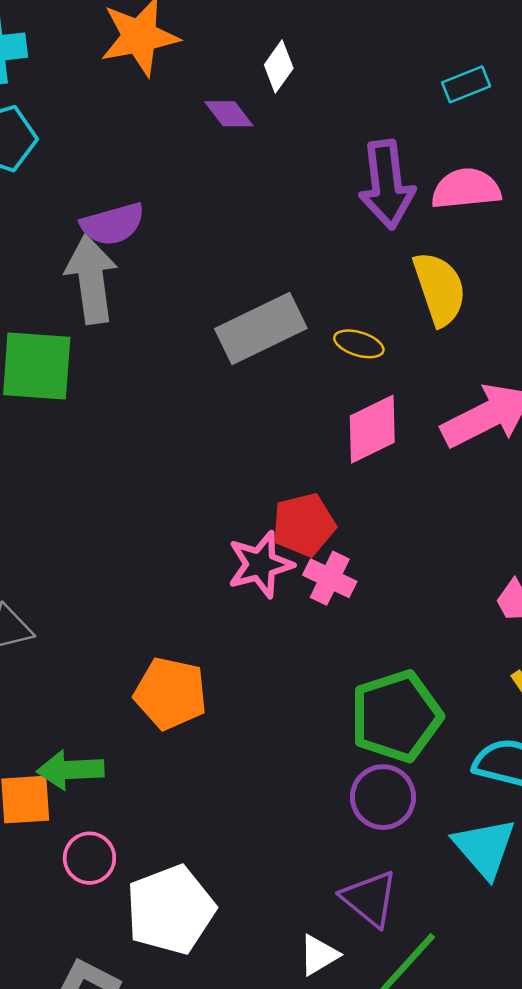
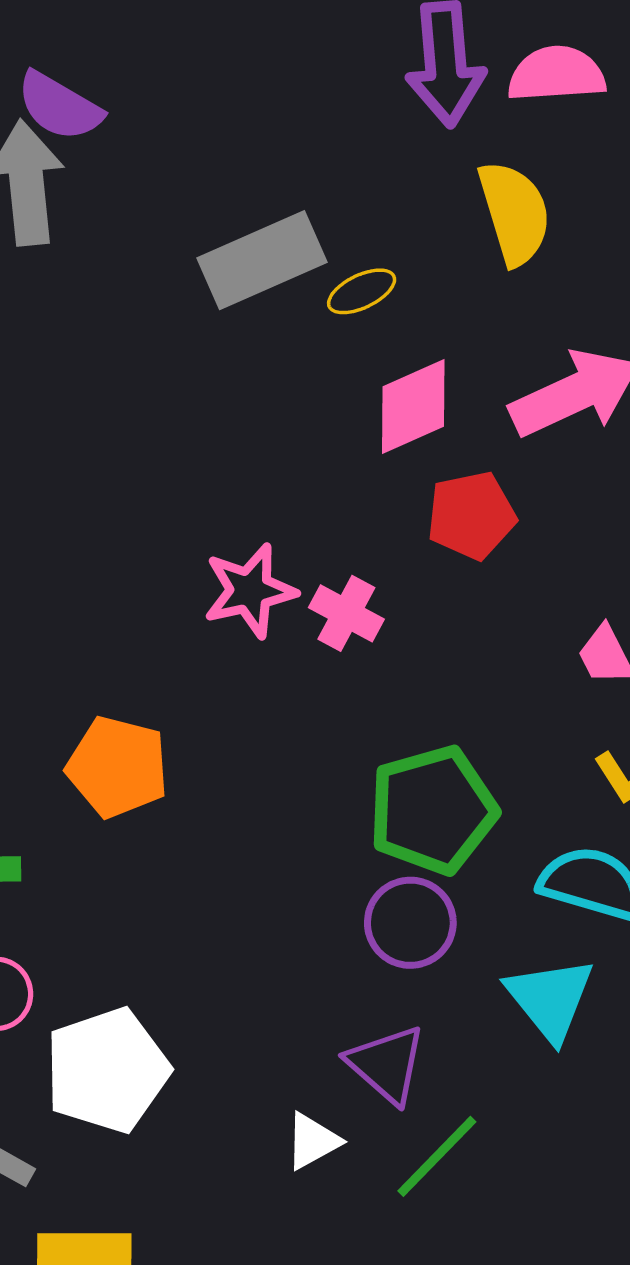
purple semicircle: (113, 224) -> (59, 106), turned 44
yellow ellipse: (359, 344) -> (362, 291), moved, turned -45
red pentagon: (304, 525) -> (471, 515), moved

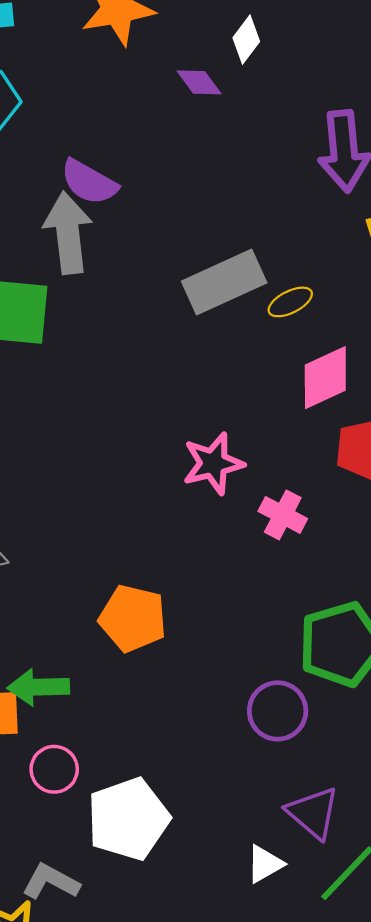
pink star: (250, 591) -> (213, 463), moved
purple circle: (410, 923) -> (278, 711), moved

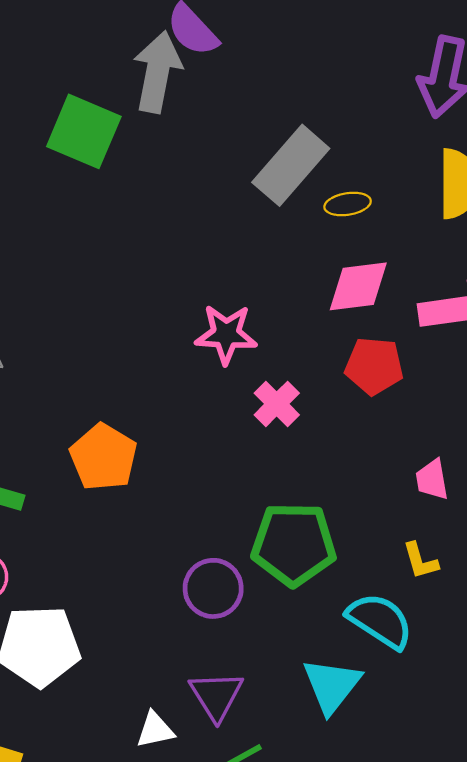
gray rectangle: (224, 282) -> (291, 165), turned -42

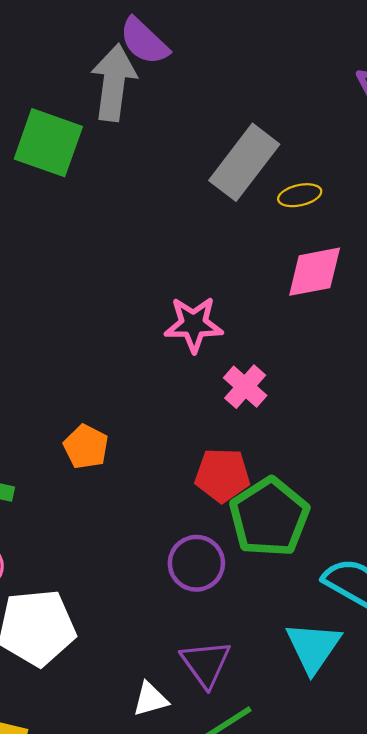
red pentagon: (374, 366) -> (222, 475), moved
orange pentagon: (103, 457) -> (86, 447), size x0.7
green pentagon: (294, 544) -> (269, 517), turned -30

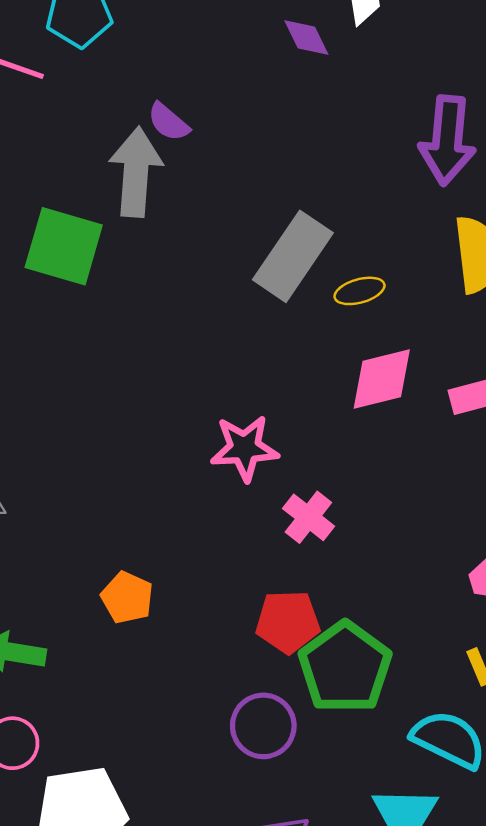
purple semicircle: (144, 41) -> (168, 122), size x0.7

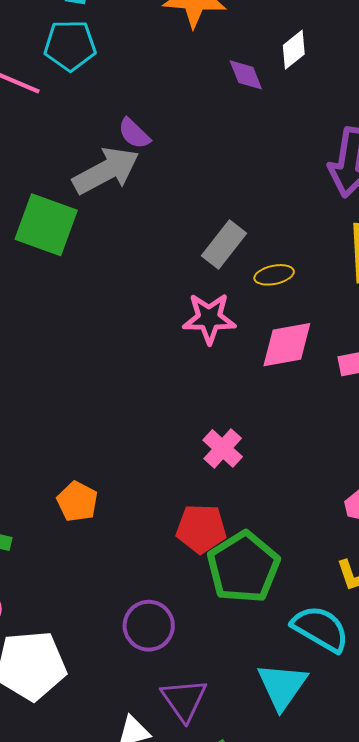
gray arrow: (136, 172) -> (106, 171), turned 54
gray rectangle: (293, 256) -> (224, 244), size x0.7
pink star: (244, 448) -> (209, 318), moved
purple circle: (263, 726) -> (149, 626), moved

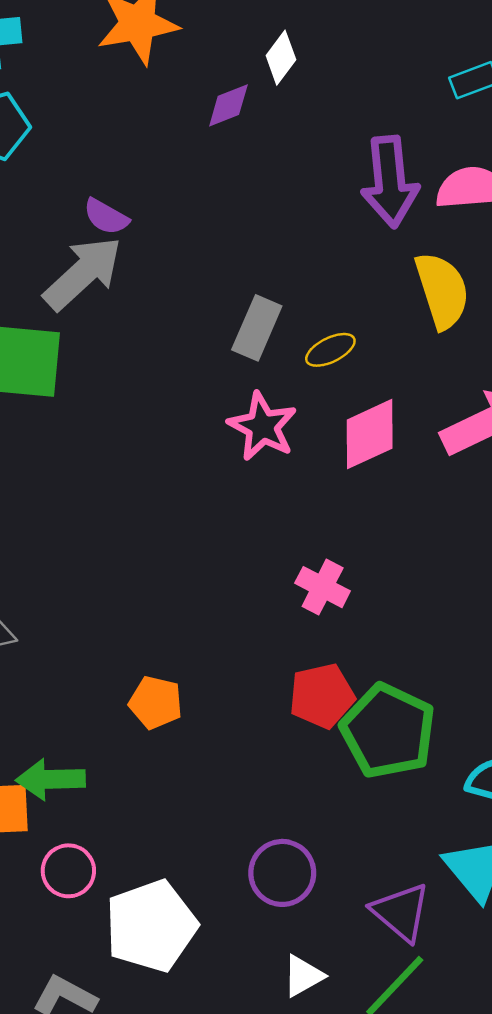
purple diamond: (246, 75) -> (228, 105), turned -75
pink star: (209, 318) -> (262, 426), turned -30
purple circle: (149, 626) -> (282, 873), moved
purple triangle: (184, 700) -> (401, 912), moved

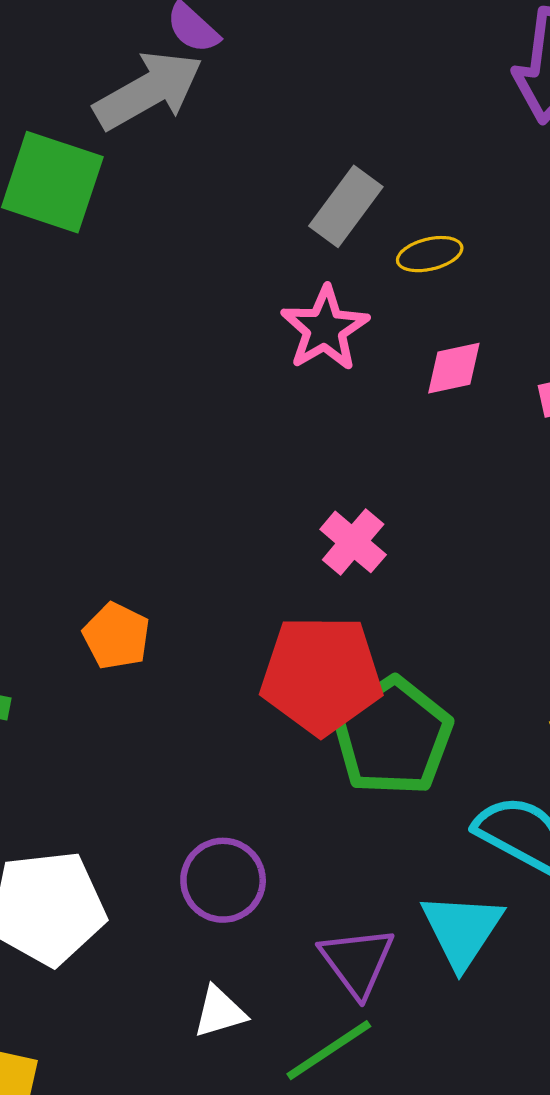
pink diamond: (370, 434) -> (454, 368), size x0.7
red pentagon: (322, 696) -> (321, 675), size x1.5

